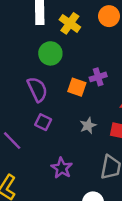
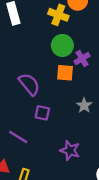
yellow cross: (70, 23) -> (58, 15), moved
green circle: (50, 53) -> (62, 45), moved

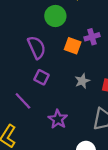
green circle: (62, 45) -> (55, 16), moved
purple line: (18, 137) -> (23, 101), moved

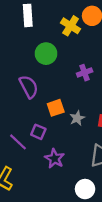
orange square: (73, 46) -> (56, 108), moved, turned -35
purple square: (42, 77) -> (38, 132), moved

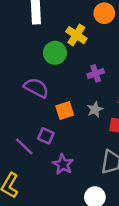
yellow cross: (71, 26) -> (76, 35), moved
purple semicircle: (29, 87) -> (36, 88), turned -35
gray star: (77, 118) -> (95, 109), moved

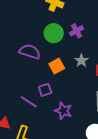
green circle: (55, 53) -> (54, 33), moved
purple square: (46, 136) -> (45, 90), turned -32

